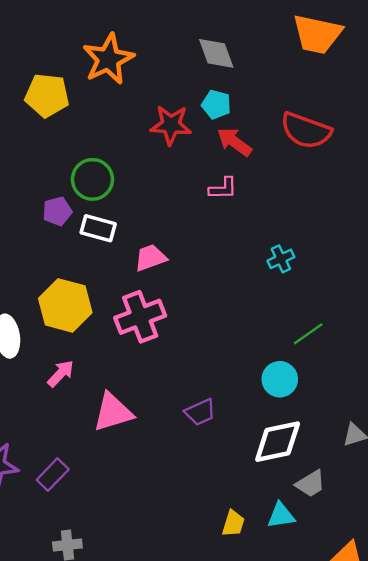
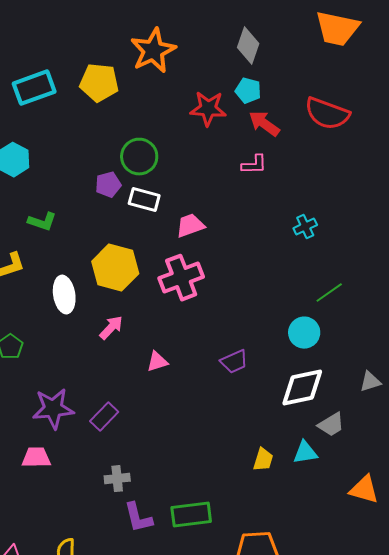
gray diamond: (216, 53) -> (248, 46), turned 39
pink triangle: (113, 412) -> (157, 362), size x0.6

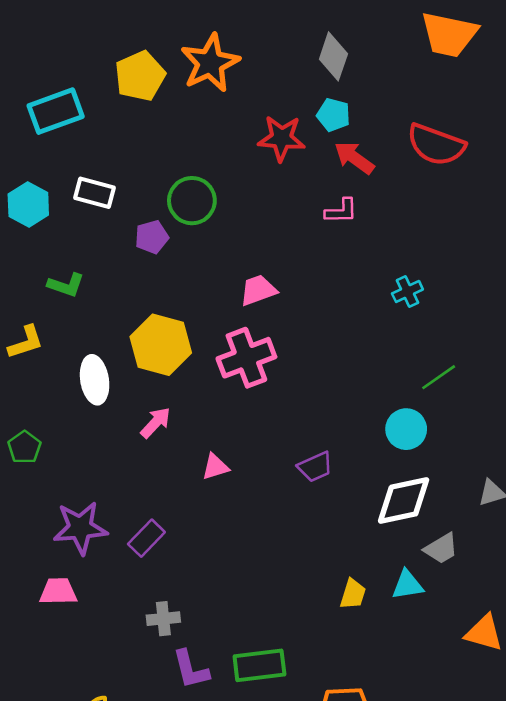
yellow pentagon: (99, 83) -> (140, 76), moved, turned -30
white rectangle: (144, 200) -> (95, 193), moved

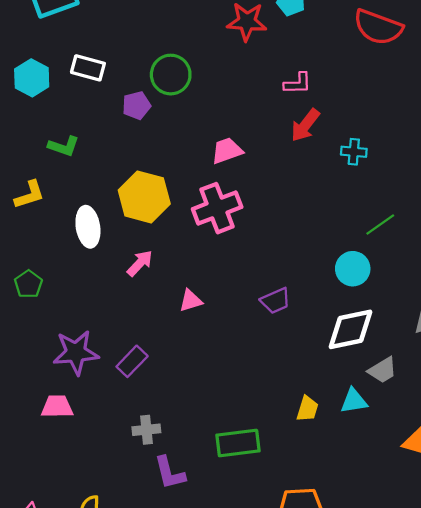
red arrow: (354, 158) -> (305, 125), moved, turned -88
cyan cross: (407, 291) -> (354, 152), turned 30
green rectangle: (259, 665) -> (238, 443), moved

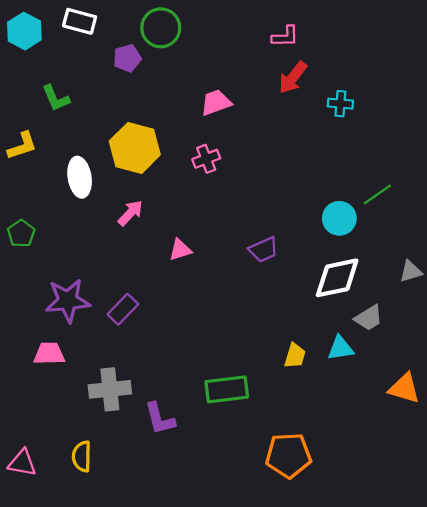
green L-shape: (64, 146) -> (56, 98), turned 48
pink cross: (217, 208) -> (206, 159), size x0.6
green line: (380, 225) -> (377, 195), moved
gray cross: (146, 430) -> (110, 389), moved, size x1.5

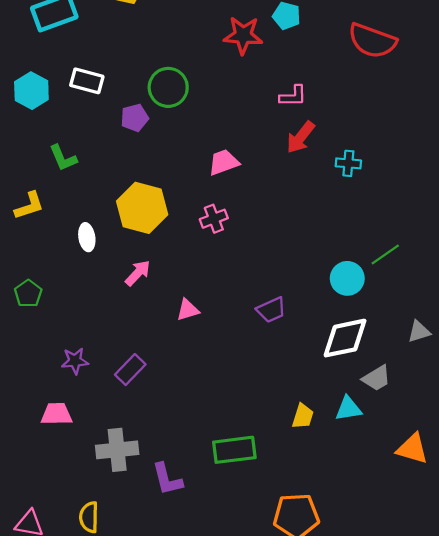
white ellipse: (80, 177) -> (87, 237), size x0.7
purple star: (68, 301) -> (75, 361), size x0.6

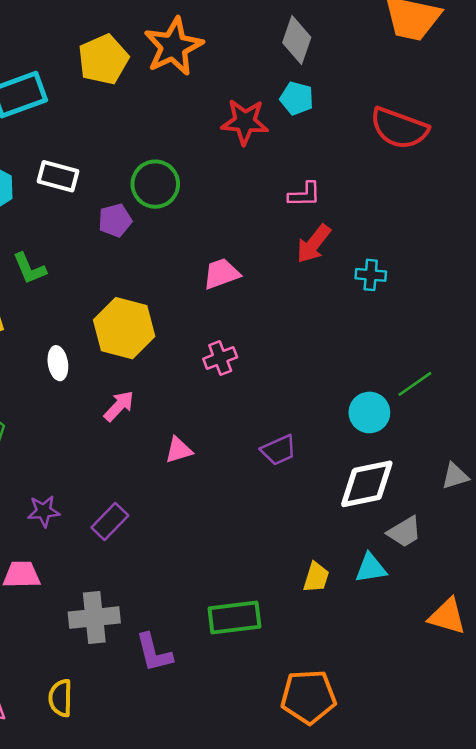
pink cross: (214, 219) -> (220, 358), moved

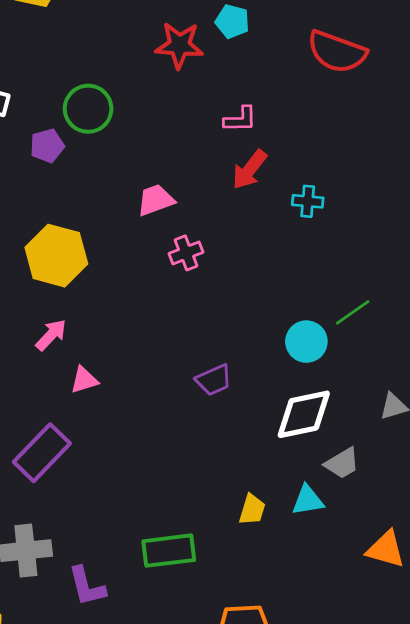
pink cross: (220, 358) -> (186, 253), moved
pink triangle: (179, 450) -> (84, 380), moved
purple rectangle: (110, 522) -> (42, 453), size x1.5

